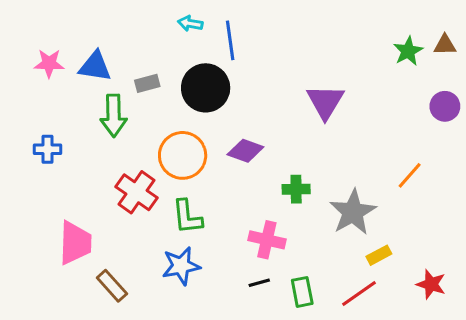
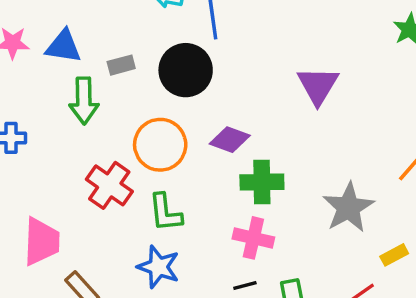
green cross: (296, 189) -> (262, 182), moved, size x1.4
yellow rectangle: (379, 255) -> (394, 255), moved
blue star: (181, 266) -> (158, 267), turned 30

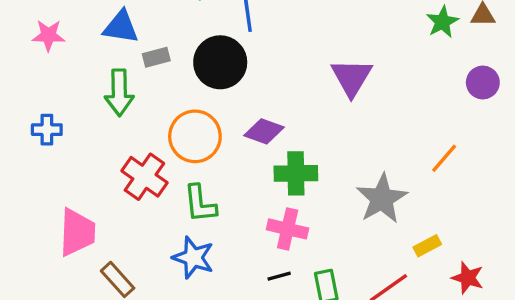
blue triangle: (64, 46) -> (121, 27), moved

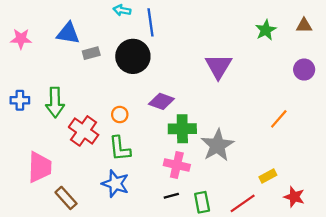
green star: (442, 22) -> (266, 30), moved
green arrow: (119, 93) -> (55, 102), moved
orange circle: (195, 136) -> (120, 115), moved, size x0.5
gray star: (382, 199) -> (217, 145), moved

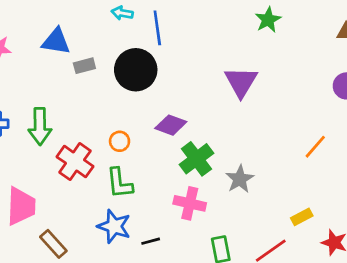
green star: (266, 30) -> (268, 20), moved
green cross: (182, 129) -> (196, 159), turned -36
gray star: (217, 145) -> (240, 179), size x0.7
black line: (171, 196) -> (151, 241), moved

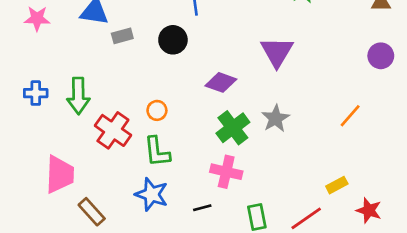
black circle: (136, 70) -> (173, 40), size x0.7
purple diamond: (171, 125) -> (221, 82), moved
gray star: (240, 179) -> (276, 118), moved
black line: (151, 241) -> (202, 208), moved

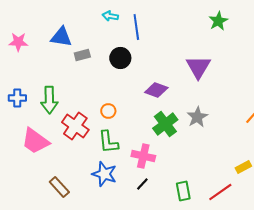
pink cross: (226, 172) -> (143, 156), moved
pink trapezoid: (60, 174) -> (35, 141), moved, turned 124
black line: (202, 208) -> (142, 184), turned -32

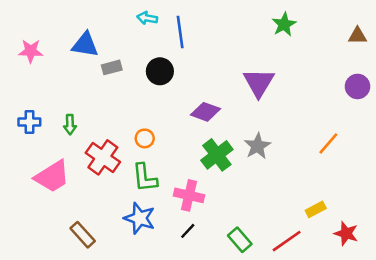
green arrow: (49, 100) -> (70, 124), size x0.6
pink trapezoid: (35, 141) -> (52, 176), turned -68
green rectangle: (183, 191) -> (240, 240), turned -30

